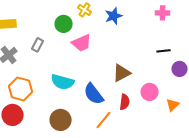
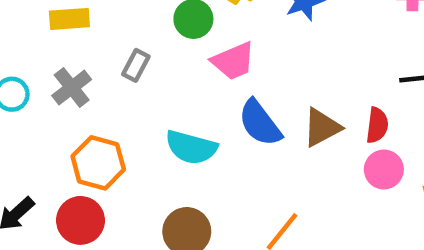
blue semicircle: (94, 94) -> (260, 123), moved
red semicircle: (125, 102) -> (377, 125), moved

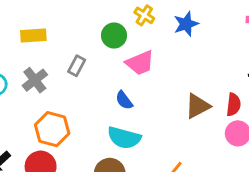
blue semicircle: (260, 123) -> (124, 100), moved, size x0.6
cyan semicircle: (191, 147) -> (124, 138), moved

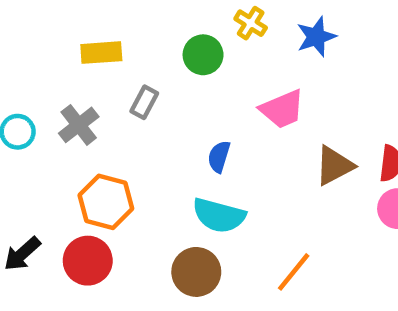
yellow rectangle: (33, 35) -> (101, 53), moved
pink trapezoid: (140, 63) -> (282, 109), moved
blue semicircle: (124, 100) -> (219, 157), turned 54

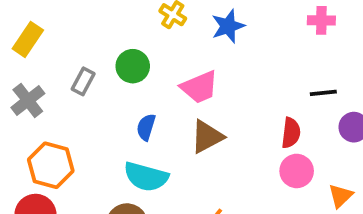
yellow rectangle: (101, 53) -> (28, 39), moved, turned -52
green circle: (203, 55) -> (133, 66), moved
brown triangle: (334, 166) -> (207, 137), moved

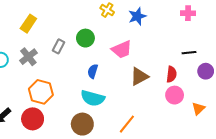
brown triangle: (207, 137) -> (139, 76), moved

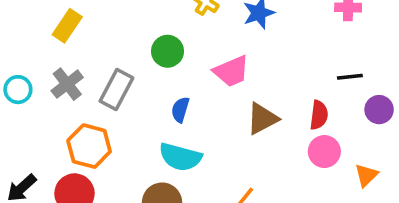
gray rectangle: (58, 46) -> (116, 90), moved, size x1.5

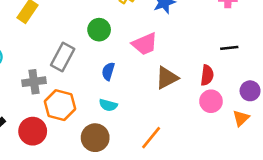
gray cross: (67, 84) -> (34, 82), moved, turned 30
purple circle: (379, 110) -> (250, 91), moved
orange hexagon: (89, 146) -> (60, 105), moved
cyan semicircle: (180, 157) -> (108, 105), size x0.6

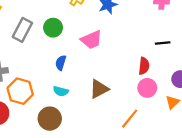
gray rectangle: (63, 57) -> (22, 30), moved
brown triangle: (167, 78) -> (99, 89), moved
orange line: (151, 138) -> (130, 119), moved

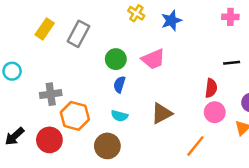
green circle: (53, 28) -> (116, 59), moved
gray rectangle: (22, 30) -> (78, 34), moved

